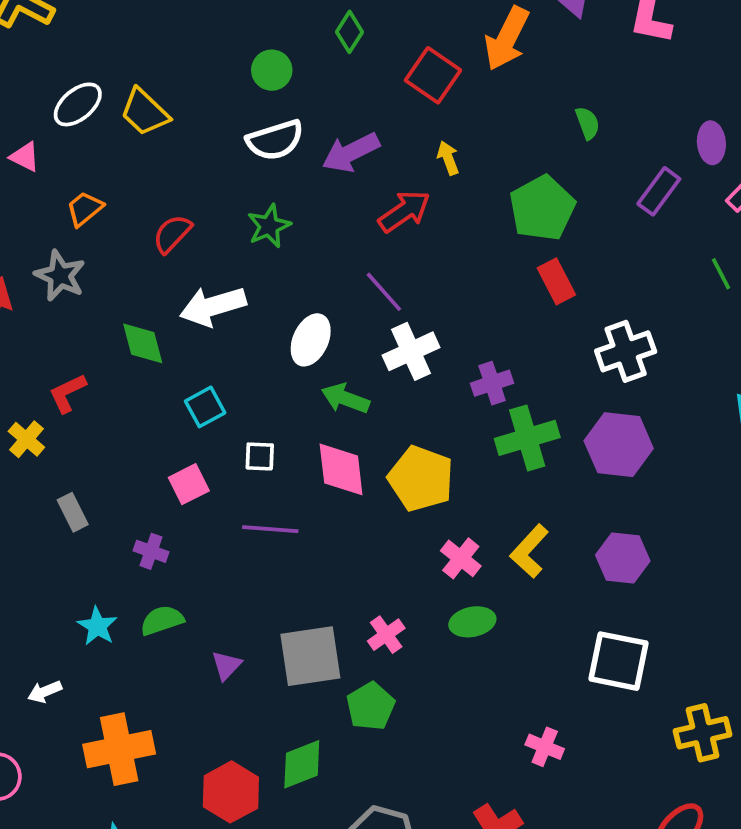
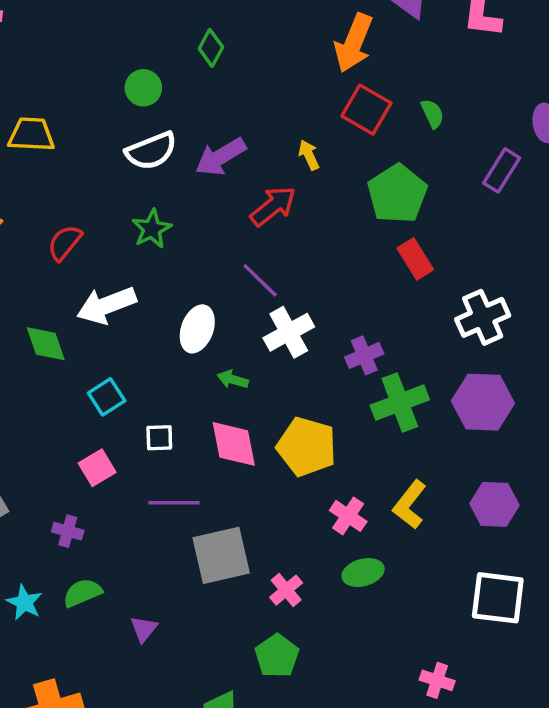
red square: (433, 75) -> (366, 110), moved
yellow trapezoid: (145, 112) -> (31, 135), turned 144
green arrow: (345, 398) -> (233, 379), size x0.7
gray square: (310, 656) -> (221, 555), moved

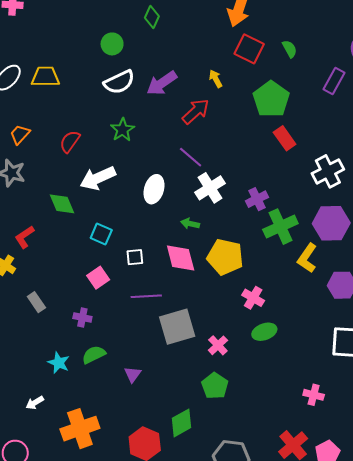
green arrow: (233, 379) -> (190, 224), moved
cyan square: (107, 397) -> (101, 234), turned -30
yellow L-shape: (410, 505) -> (307, 258), moved

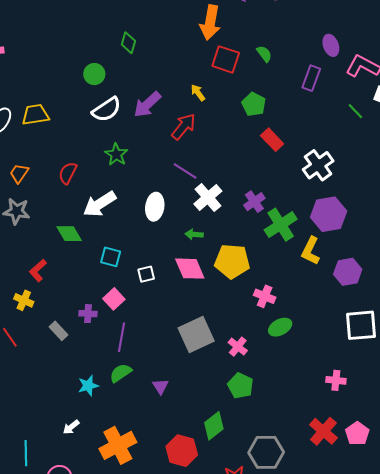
green pentagon: (271, 99) -> (254, 104), size x0.7
purple line: (146, 296) -> (121, 337), moved, turned -68
purple cross: (82, 318) -> (88, 314), moved
cyan star: (59, 363) -> (88, 386), turned -30

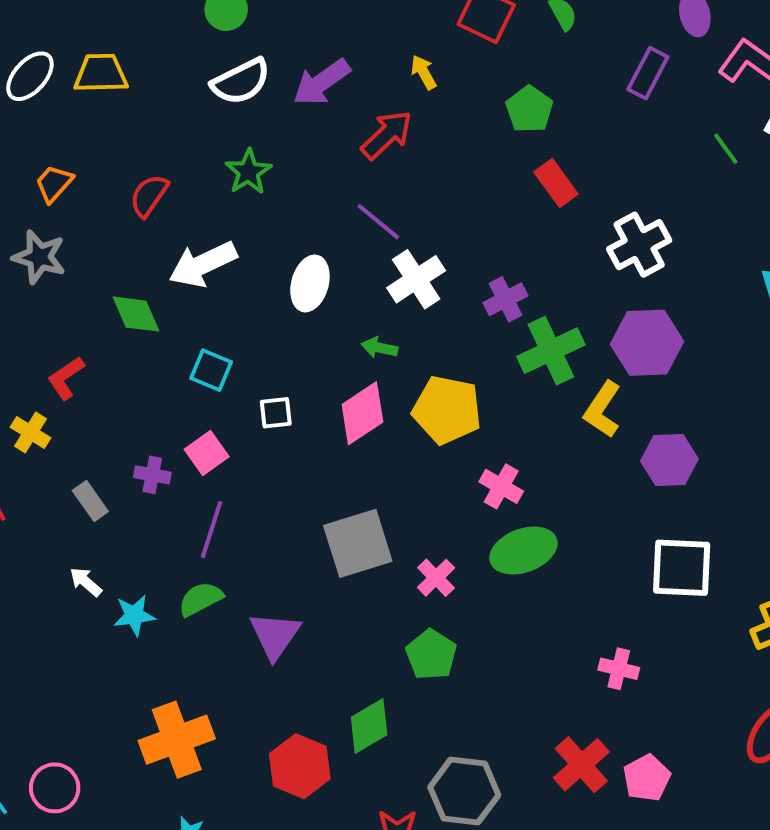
pink diamond: (190, 269) -> (362, 413), turned 72
green ellipse: (280, 327) -> (523, 551), size x1.4
purple triangle: (160, 386) -> (275, 635), size x1.6
white arrow: (71, 427) -> (86, 582), moved, turned 72

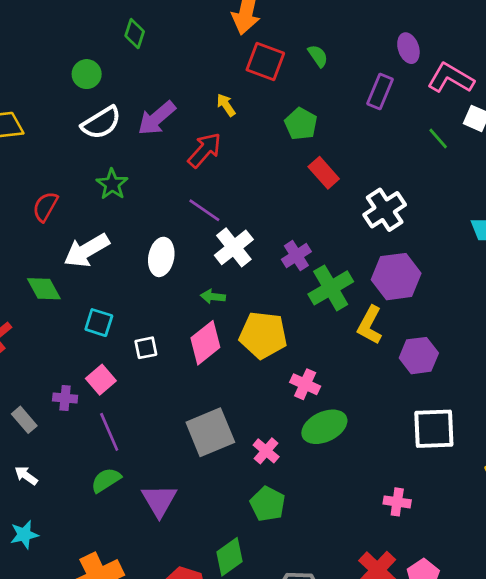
purple line: (212, 530) -> (109, 432), turned -36
cyan star: (134, 615) -> (24, 535), moved

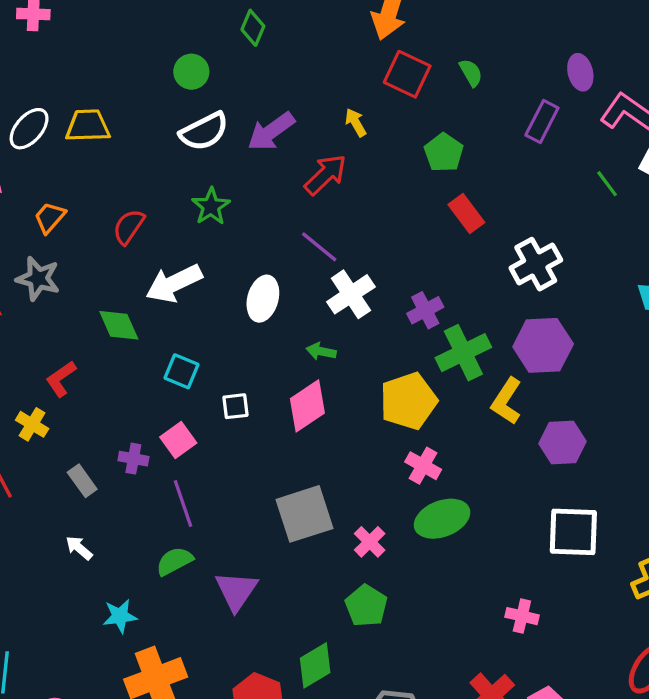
yellow pentagon: (263, 335) -> (408, 401), moved, turned -30
cyan star: (24, 535) -> (120, 616), moved

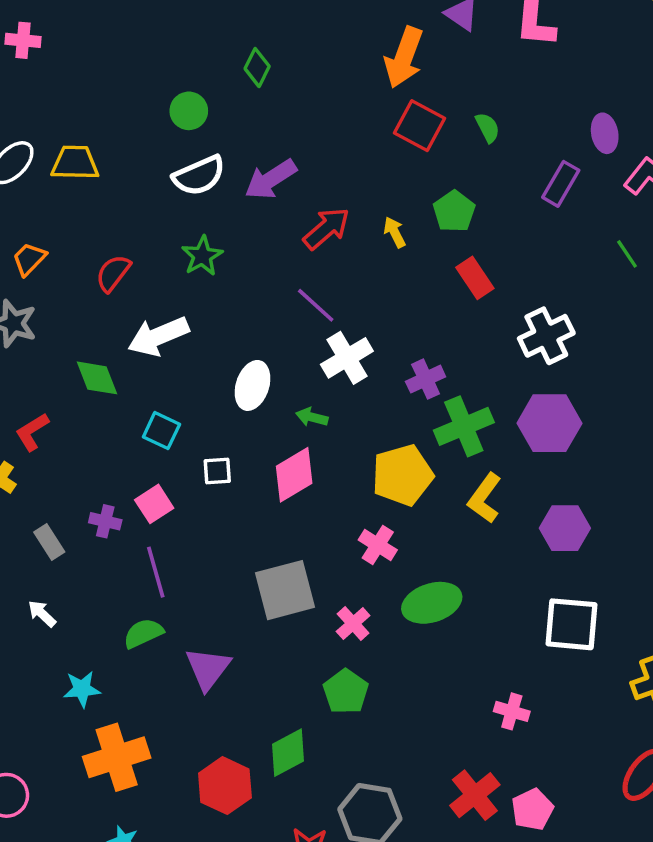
yellow arrow: (356, 122) -> (395, 232), moved
white ellipse: (263, 299) -> (253, 385), moved
yellow L-shape: (507, 401) -> (485, 498), moved
pink cross: (423, 466) -> (378, 545), moved

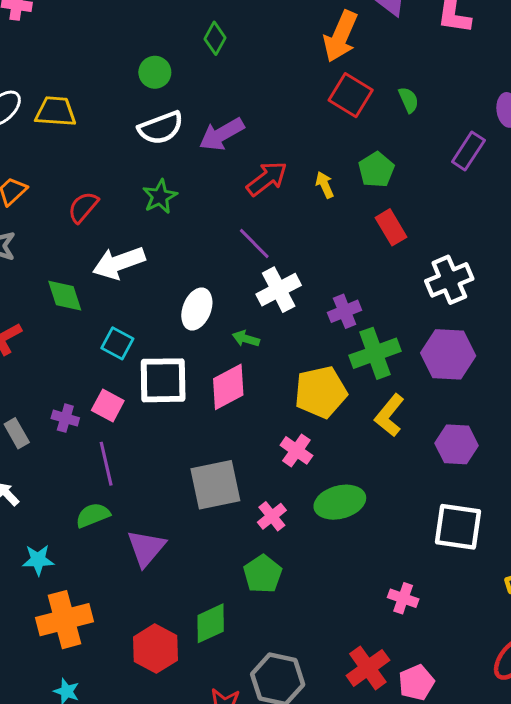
white square: (217, 471) -> (163, 380), size x2.0
pink square: (154, 504) -> (108, 406), turned -32

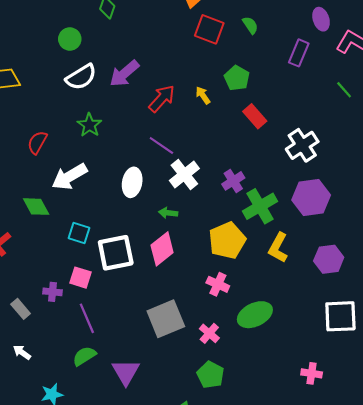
white ellipse: (197, 309) -> (132, 182), moved

